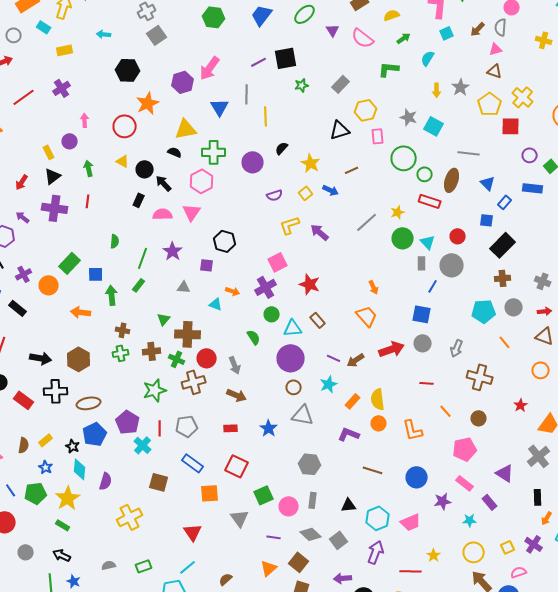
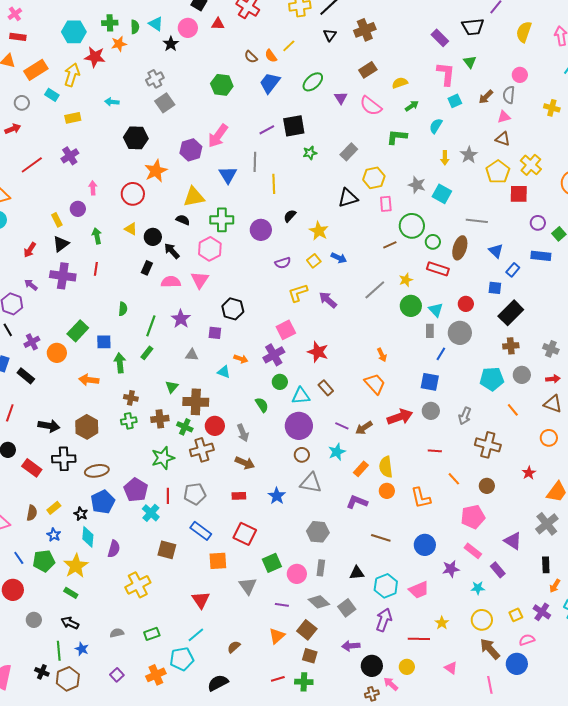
brown line: (352, 170) -> (390, 245), moved

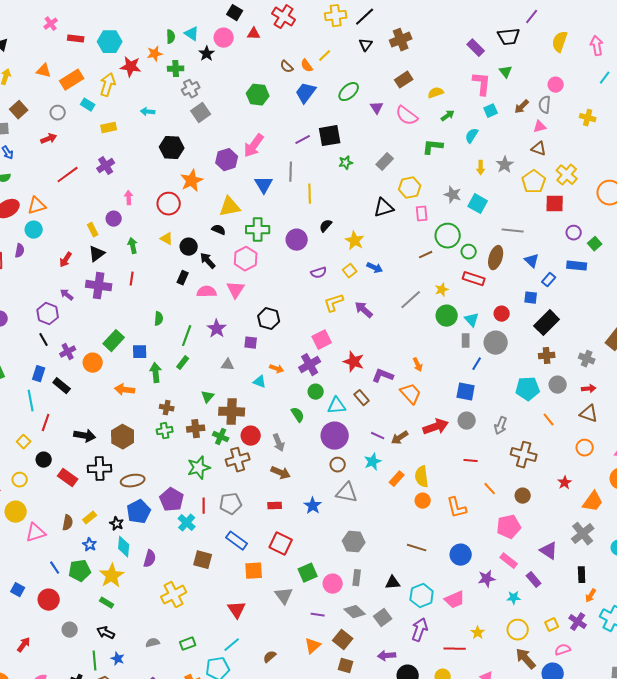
green cross: (110, 23) -> (176, 69), moved
red rectangle: (18, 37) -> (76, 39), moved
purple L-shape: (357, 502) -> (383, 376), moved

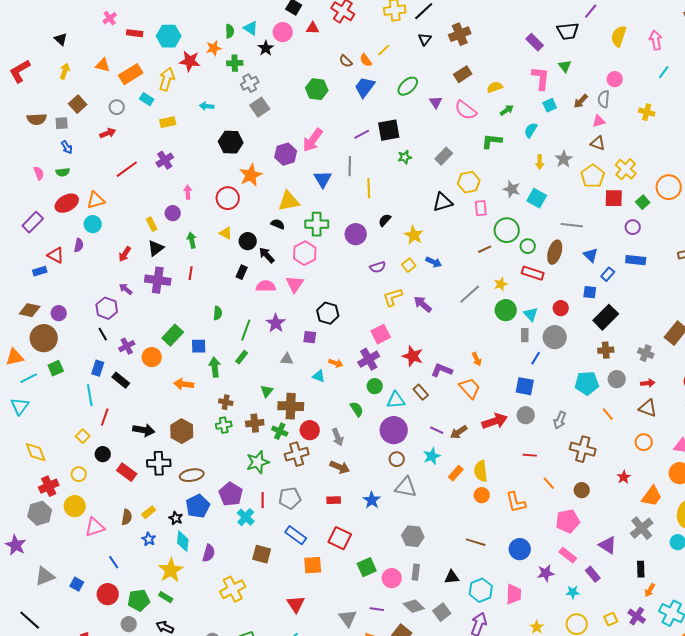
green square: (595, 244) -> (643, 202), moved
green pentagon: (80, 571) -> (139, 600), moved
gray triangle: (284, 596) -> (348, 618), moved
pink trapezoid: (455, 600) -> (514, 594), turned -65

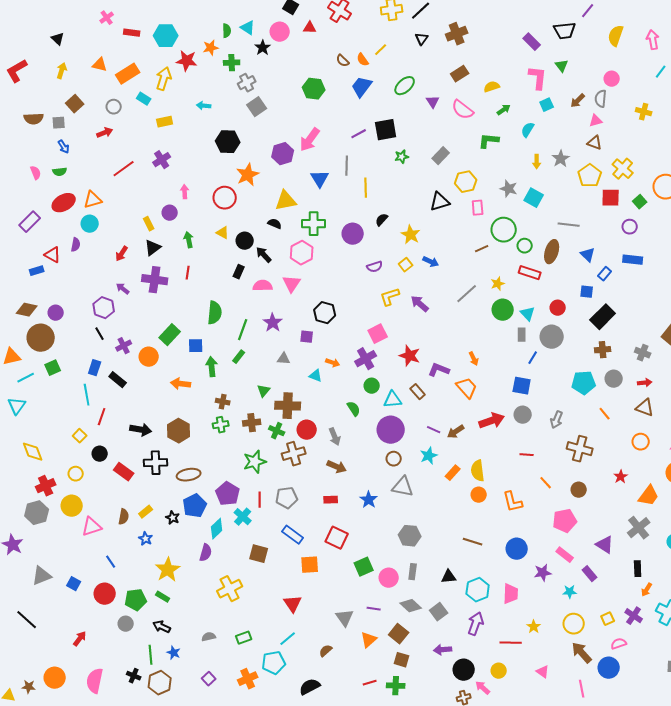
green semicircle: (218, 313) -> (215, 313), size x1.6
cyan diamond: (183, 541) -> (217, 529), moved, turned 40

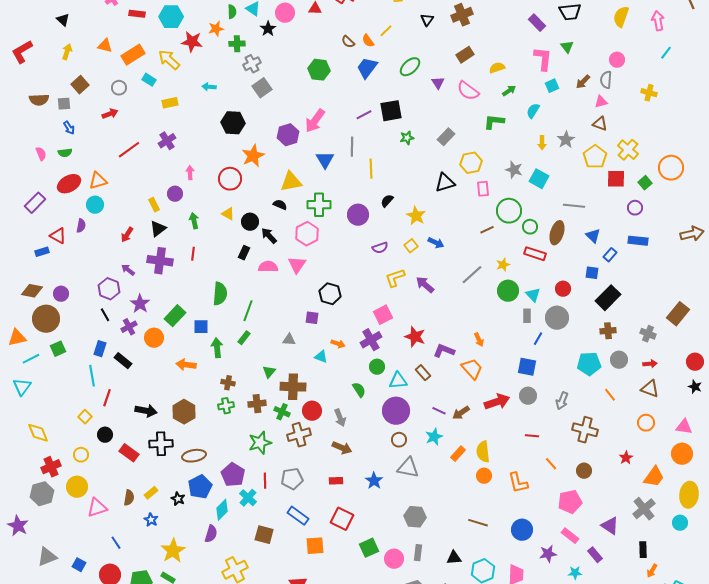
yellow arrow: (164, 79) -> (169, 60), turned -65
purple star: (273, 323) -> (140, 304), moved

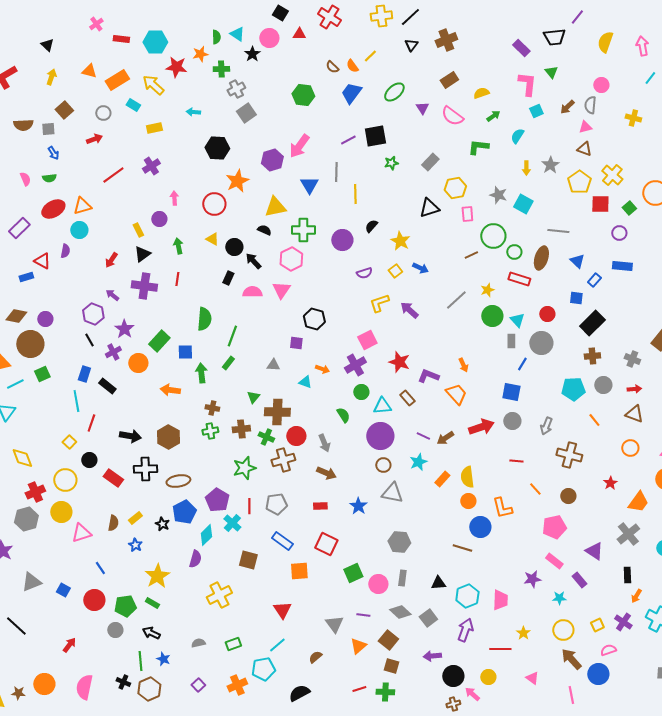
yellow circle: (81, 455) -> (65, 480), size x1.5
blue circle: (522, 530) -> (480, 527), moved

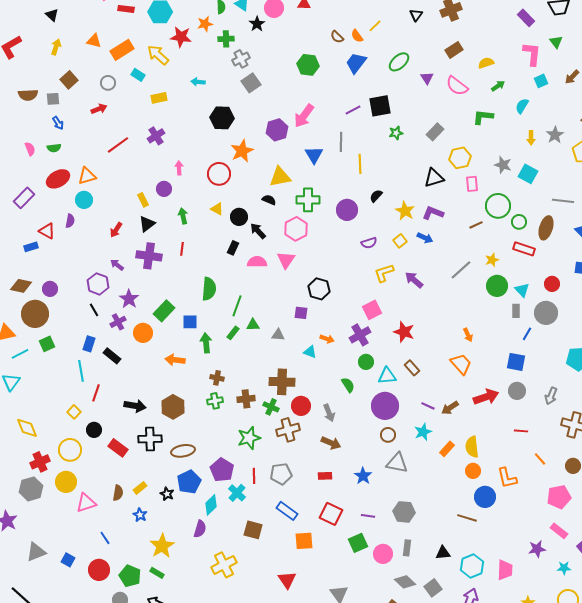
purple L-shape: (428, 376) -> (433, 213), moved
green triangle: (253, 397) -> (253, 325), moved, turned 48
green pentagon: (125, 606) -> (130, 576), turned 30
purple line: (363, 615) -> (368, 516), moved

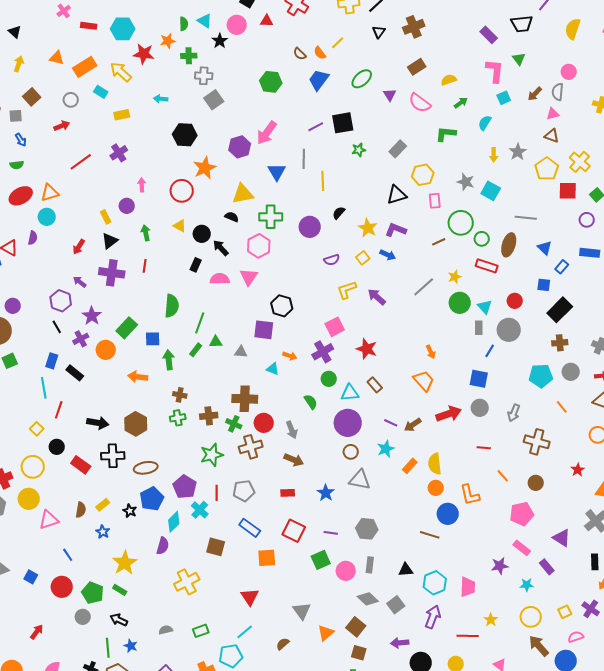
gray cross: (241, 59) -> (204, 76), turned 30
purple square: (301, 313) -> (264, 330), size x1.5

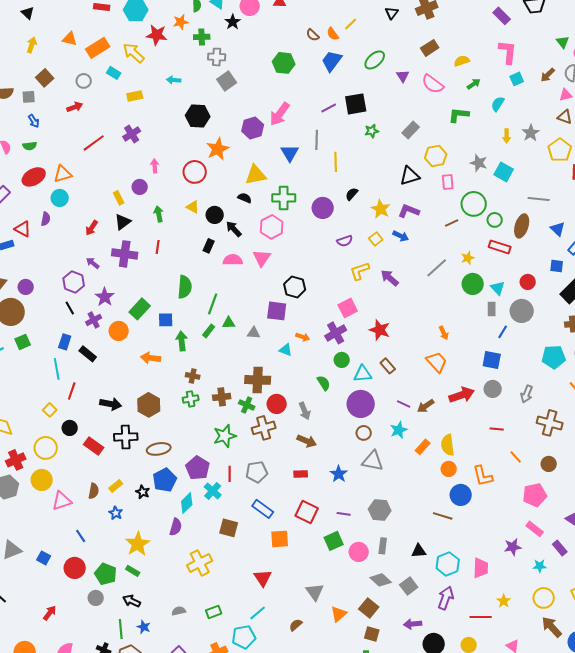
green triangle: (519, 59) -> (563, 42), moved

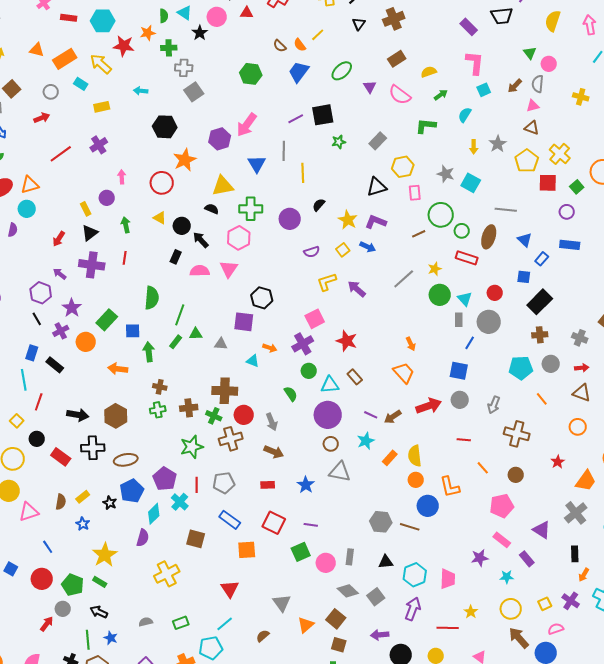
gray hexagon: (380, 510) -> (381, 522), moved
red arrow: (50, 613) -> (47, 624), moved

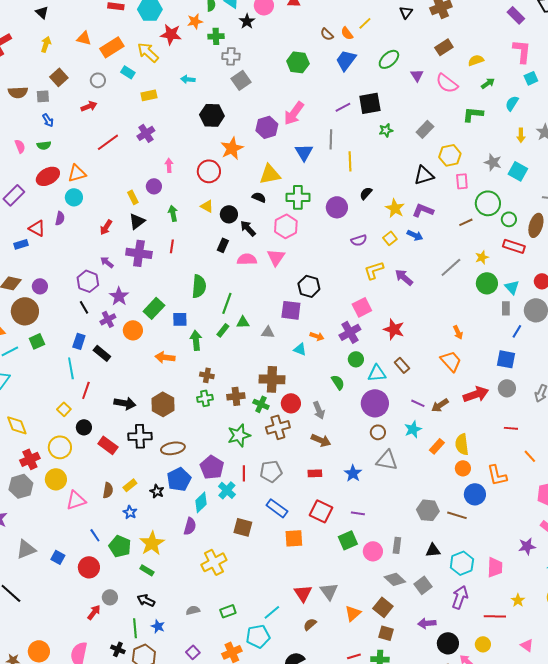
green pentagon: (73, 585) -> (120, 546), moved
red triangle: (230, 589) -> (303, 593), moved

